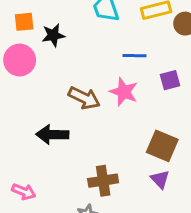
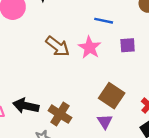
black arrow: (52, 135) -> (26, 106), moved
brown cross: (103, 181) -> (60, 114), turned 30

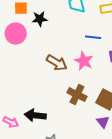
brown cross: (60, 114) -> (77, 94), moved

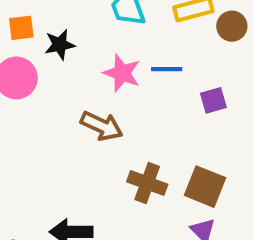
pink star: (84, 61) -> (122, 73), moved

